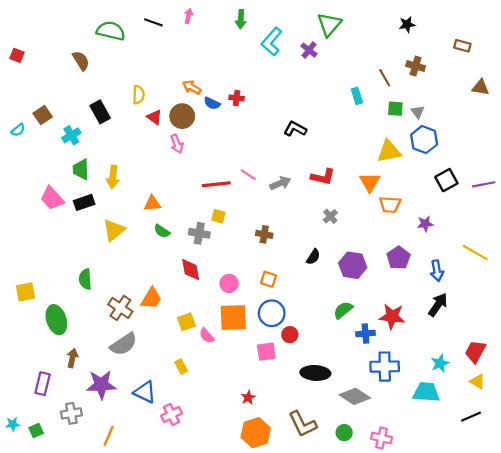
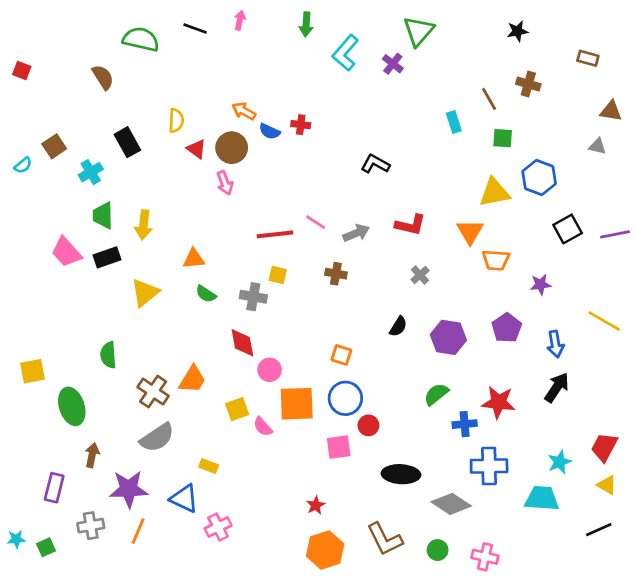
gray triangle: (418, 112) -> (597, 146), moved, turned -40
brown cross: (264, 234) -> (336, 274), moved
pink circle: (229, 283) -> (270, 370), moved
yellow rectangle: (181, 367) -> (209, 466), moved, turned -40
orange line: (109, 436) -> (138, 531), moved

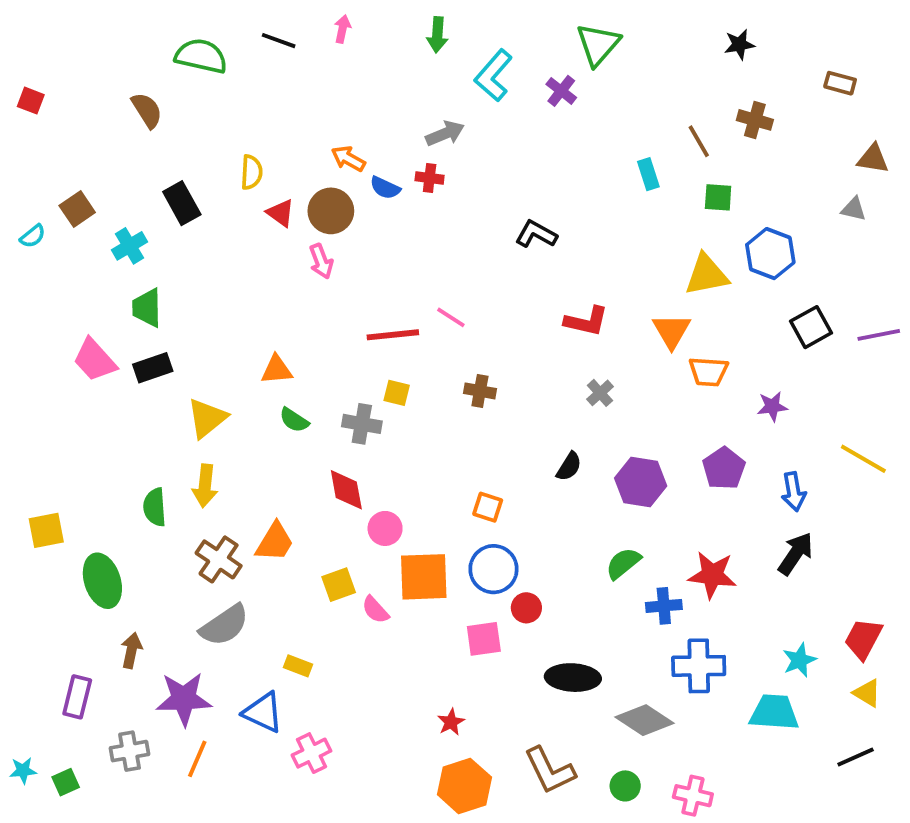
yellow arrow: (144, 225) -> (205, 486), moved
gray arrow: (356, 233) -> (445, 133), moved

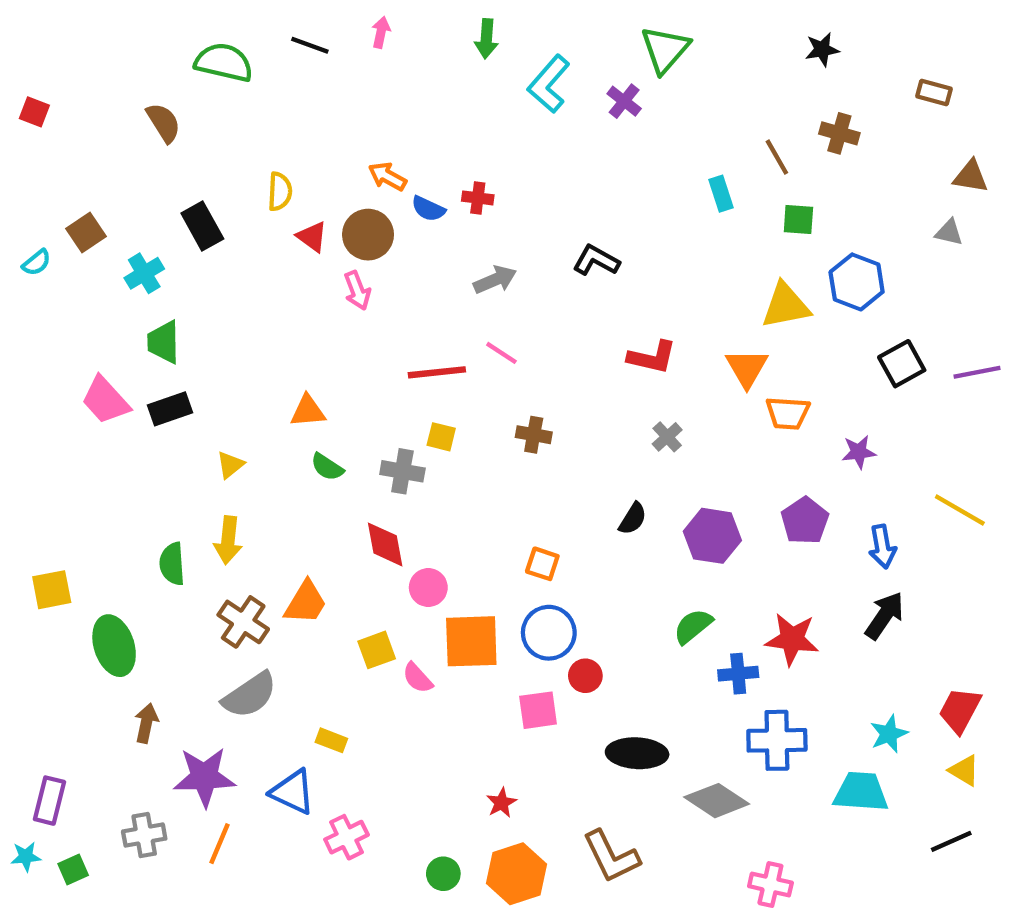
gray arrow: (445, 133) -> (495, 280), moved
yellow triangle: (207, 418) -> (230, 465), size x0.6
purple rectangle: (77, 697) -> (49, 801), moved
green circle: (625, 786) -> (443, 874), moved

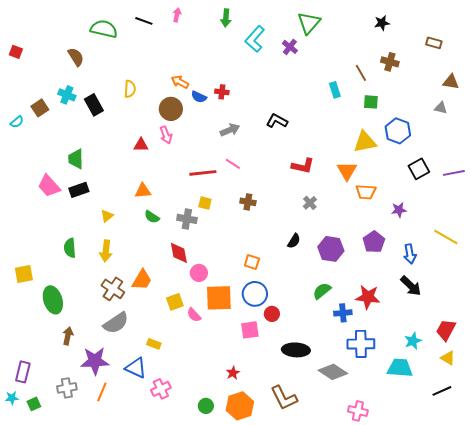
red triangle: (312, 237) -> (141, 145), moved, turned -35
cyan cross: (144, 273) -> (67, 95), moved, turned -36
green semicircle: (172, 564) -> (70, 248), moved
black arrow: (885, 615) -> (411, 286), turned 100

